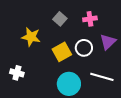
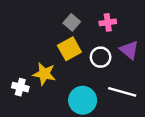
yellow star: (31, 37) -> (44, 74), moved
purple triangle: (108, 42) -> (129, 50), turned -36
yellow square: (62, 52) -> (69, 49), moved

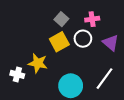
white circle: (101, 57) -> (83, 39), moved
white line: (122, 92) -> (104, 79), turned -70

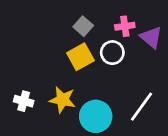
purple triangle: (111, 43) -> (151, 37), moved
yellow star: (38, 63) -> (62, 100), moved

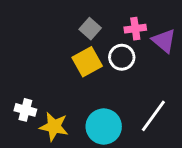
yellow star: (62, 100) -> (54, 127), moved

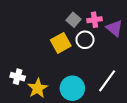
gray square: (90, 29) -> (73, 20), moved
yellow star: (54, 127) -> (38, 88), turned 30

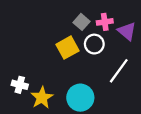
white line: (107, 81) -> (119, 71), moved

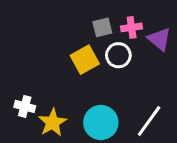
gray square: (81, 22) -> (102, 27), turned 35
white line: (119, 71) -> (149, 121), moved

